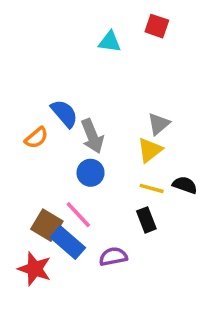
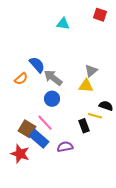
red square: (157, 26) -> (100, 15), moved
gray arrow: (92, 136) -> (53, 78), turned 150
yellow triangle: (150, 150) -> (86, 86), turned 42
yellow line: (152, 188) -> (95, 116), moved

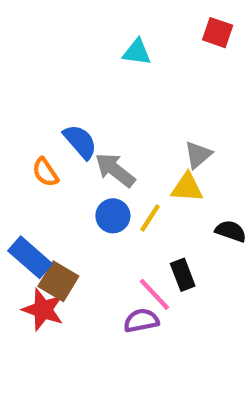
orange semicircle: (21, 79) -> (45, 172), turned 96
yellow line: (95, 116) -> (150, 218), moved, turned -72
pink line: (45, 123) -> (154, 294), moved
blue rectangle: (39, 139) -> (30, 257), moved
red star: (20, 154) -> (43, 310), moved

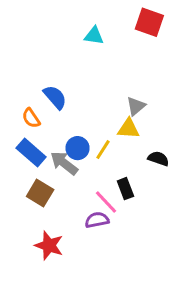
red square: (218, 33) -> (149, 22), size x1.4
gray arrow: (115, 170) -> (64, 163), moved
blue rectangle: (30, 257) -> (31, 153), moved
red star: (43, 310) -> (49, 245), moved

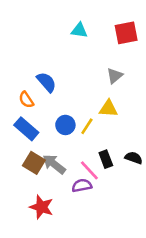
red square: (149, 22) -> (126, 33), moved, turned -30
gray triangle: (136, 106) -> (115, 76), moved
black semicircle: (158, 159) -> (134, 158), moved
gray arrow: (64, 163) -> (54, 164), moved

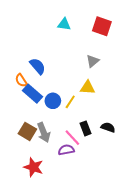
red square: (126, 33) -> (102, 26), turned 30
blue rectangle: (26, 129) -> (32, 94), moved
gray arrow: (54, 164) -> (44, 132), turned -150

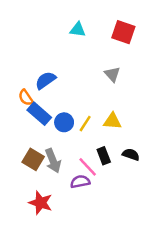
gray triangle: (93, 61) -> (112, 74), turned -32
blue semicircle: (38, 66) -> (46, 80), turned -84
yellow triangle: (88, 88) -> (112, 121), moved

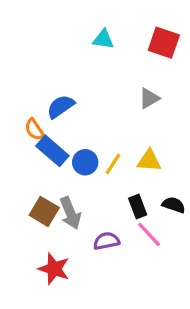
gray triangle: (112, 74) -> (149, 98), turned 42
pink line: (88, 167) -> (149, 234), moved

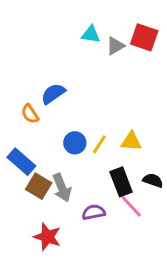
gray triangle: (149, 98) -> (115, 46), moved
blue rectangle: (52, 151) -> (21, 162), moved
black rectangle: (138, 207) -> (121, 182), size x1.4

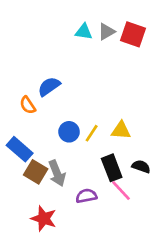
gray triangle: (115, 46) -> (106, 32), moved

